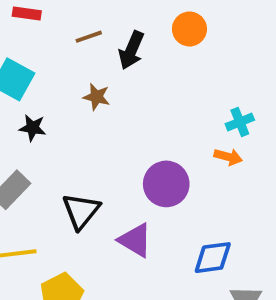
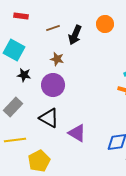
purple circle: (166, 184) -> (53, 85), moved
black triangle: (81, 211) -> (49, 118), turned -40

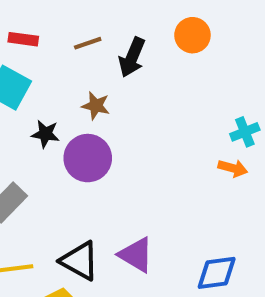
red rectangle: (21, 16) -> (23, 39), moved
black star: (24, 75) -> (45, 134), moved
black triangle: (49, 118) -> (80, 261), moved

